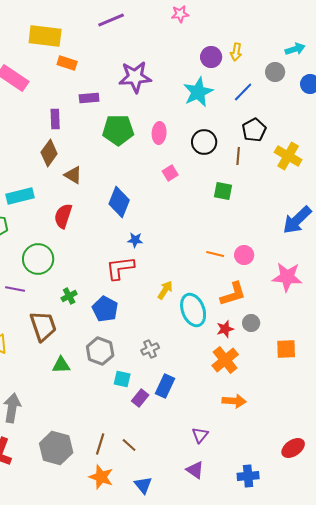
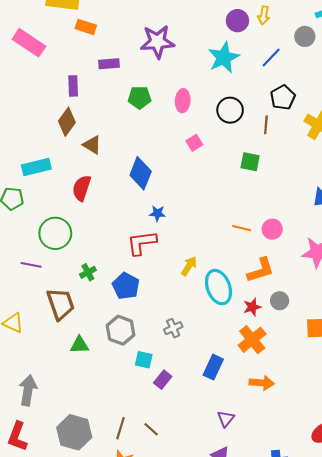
green pentagon: (118, 130) -> (140, 97), size x0.7
blue rectangle: (165, 386) -> (213, 367), moved

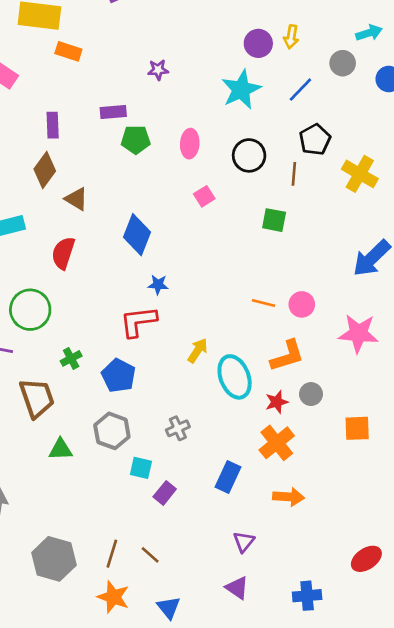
purple star: (157, 42) -> (158, 70), size x0.5
purple rectangle: (109, 64) -> (113, 112), moved

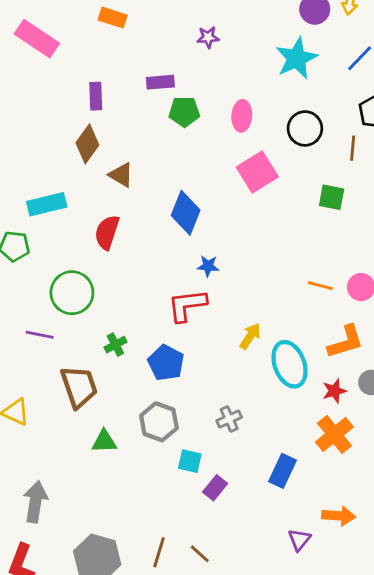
pink square: (204, 196) -> (257, 172), size x1.8
orange arrow: (289, 497) -> (339, 516), moved

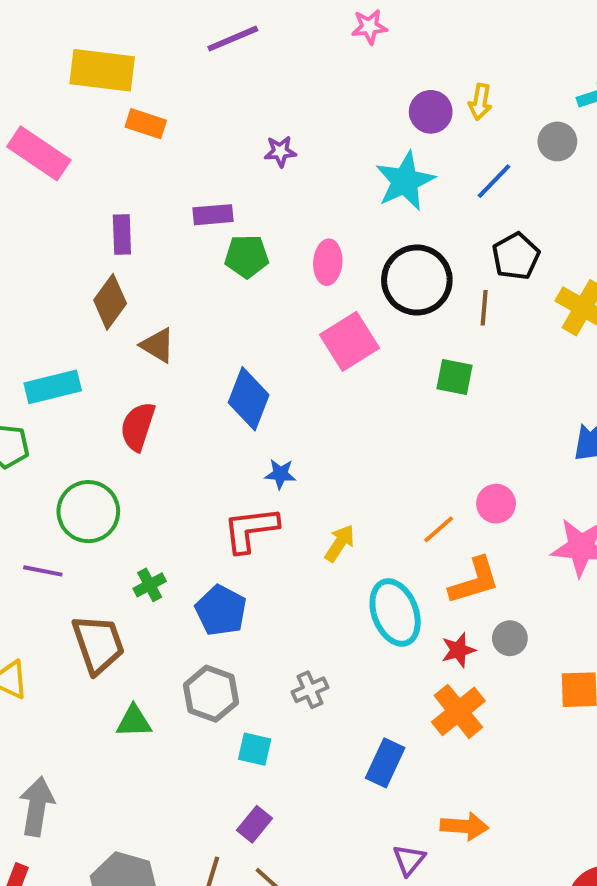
black circle: (305, 128) -> (417, 280), size x1.4
orange line: (320, 286) -> (439, 529), moved, turned -55
yellow arrow: (250, 336) -> (340, 543), moved
purple rectangle: (215, 488) -> (255, 824), moved

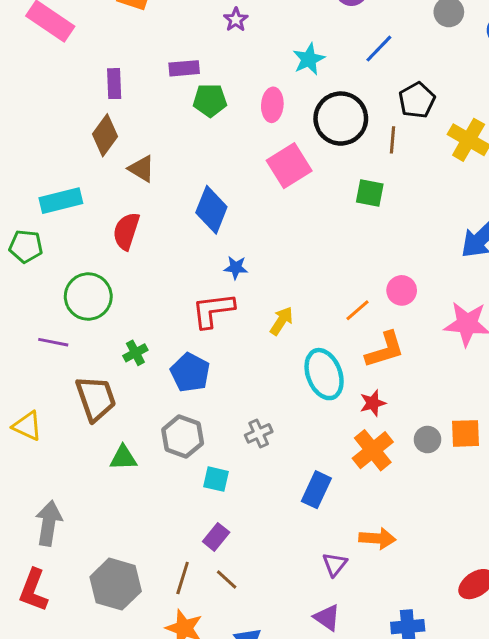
purple star: (280, 151) -> (236, 20), turned -30
cyan star: (405, 181) -> (309, 59), moved, size x0.7
blue line: (494, 181) -> (379, 49), moved
gray circle: (510, 638) -> (428, 440), moved

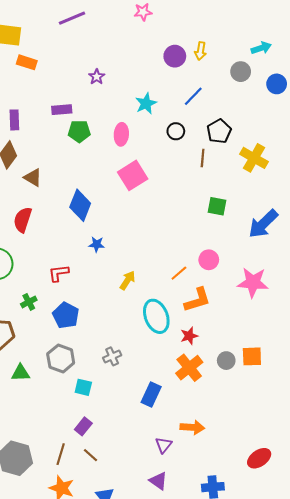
black circle: (341, 119) -> (176, 131), moved, size x0.5
green square: (370, 193) -> (217, 206), moved
red L-shape: (213, 310) -> (59, 273), moved, size x0.7

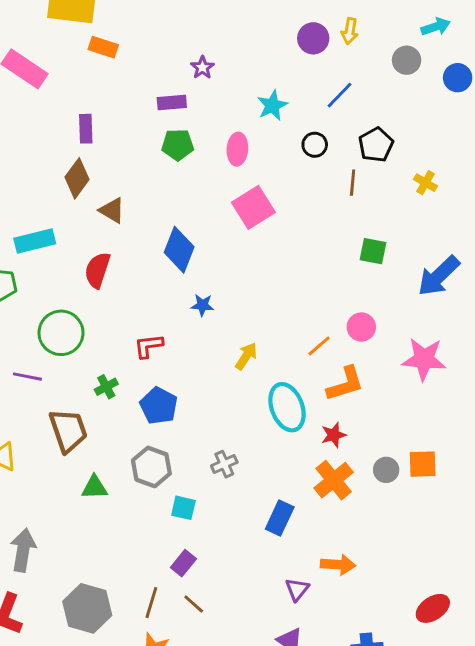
purple rectangle: (62, 110) -> (172, 102), moved
yellow cross: (254, 158) -> (425, 183), size x0.6

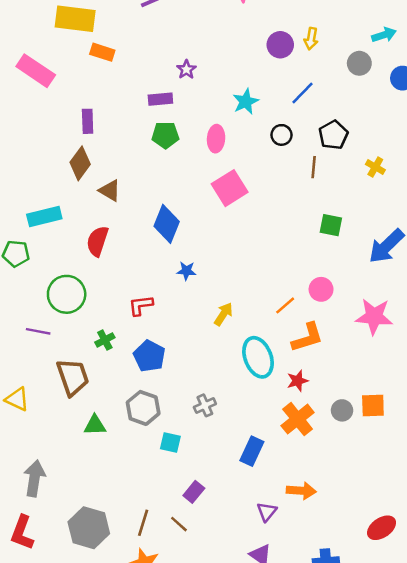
purple rectangle: (183, 563) -> (194, 492), moved

